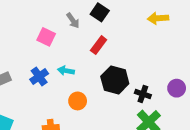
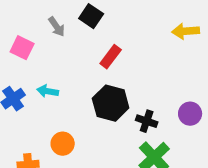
yellow arrow: (158, 18) -> (186, 31), moved
red rectangle: (99, 45) -> (111, 57), moved
orange circle: (78, 101) -> (63, 144), moved

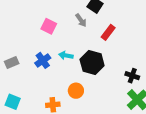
gray arrow: (57, 27) -> (81, 20), moved
black hexagon: (111, 103) -> (92, 63), moved

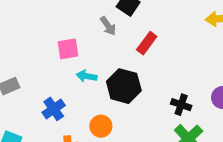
pink square: (49, 26) -> (68, 49), moved, turned -35
blue cross: (43, 60) -> (54, 109), moved

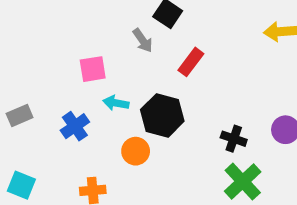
blue cross: (54, 109) -> (75, 126), moved
orange circle: (101, 126) -> (136, 151), moved

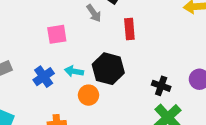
red rectangle: (191, 62) -> (129, 29), turned -42
cyan arrow: (116, 103) -> (74, 71), moved

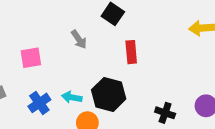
gray arrow: (94, 13) -> (79, 39), moved
pink square: (57, 34) -> (31, 58), moved

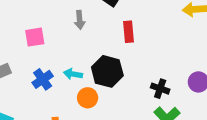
gray arrow: (79, 39) -> (80, 20), turned 30

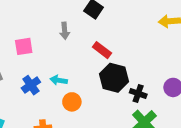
red rectangle: (128, 32) -> (102, 50), moved, turned -48
black hexagon: (107, 71) -> (114, 78), moved

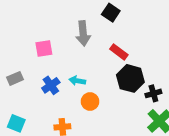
gray arrow: (65, 31) -> (83, 33), size x1.5
black cross: (138, 93) -> (153, 93), turned -35

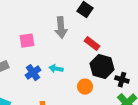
black cross: (153, 93) -> (122, 80), turned 32
orange circle: (90, 101) -> (85, 87), moved

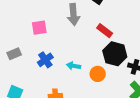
cyan arrow: (56, 69) -> (74, 66), moved

